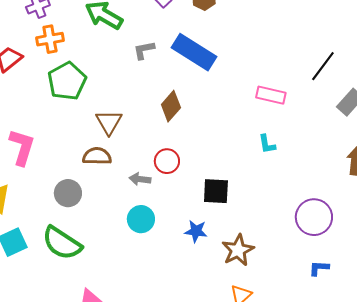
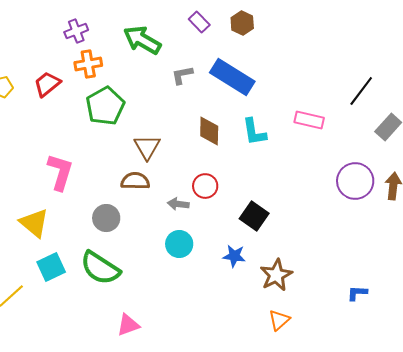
brown diamond: (171, 106) -> (209, 131), turned -40
cyan L-shape: (267, 144) -> (254, 132), moved, size x1.4
black square: (216, 191) -> (254, 216), turned 32
purple circle: (314, 217) -> (355, 181), moved

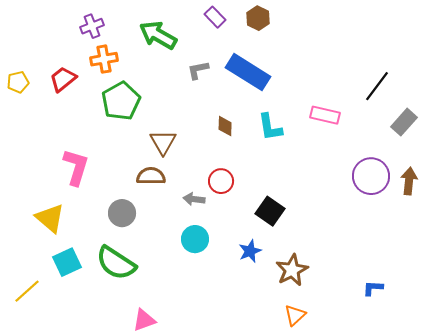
brown diamond: (209, 131) -> (225, 126), size x0.7
blue star: (234, 256) -> (250, 251), turned -30

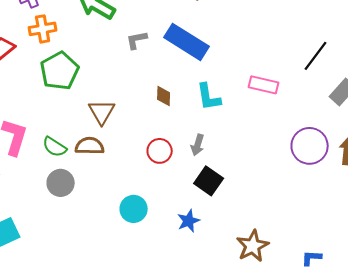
gray arrow: (194, 199) -> (198, 145), moved, turned -80
green semicircle: (116, 263) -> (55, 147), moved, size x0.6
brown star: (292, 270) -> (253, 246), moved

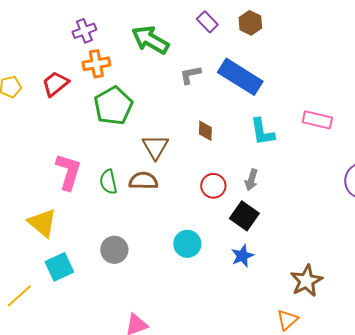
brown diamond: (164, 96) -> (205, 131), moved
green semicircle: (55, 147) -> (108, 182), turned 45
black square: (209, 181) -> (244, 216), moved
gray circle: (61, 183) -> (114, 250), moved

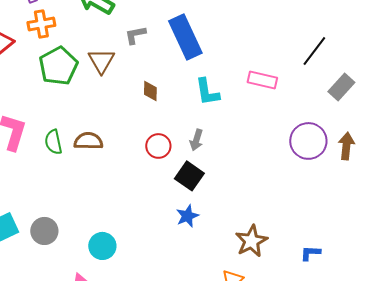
blue rectangle: (240, 77) -> (185, 37), turned 33
brown triangle: (155, 147) -> (101, 61), moved
cyan circle: (187, 244) -> (102, 246), moved
gray circle: (114, 250) -> (44, 231), moved

